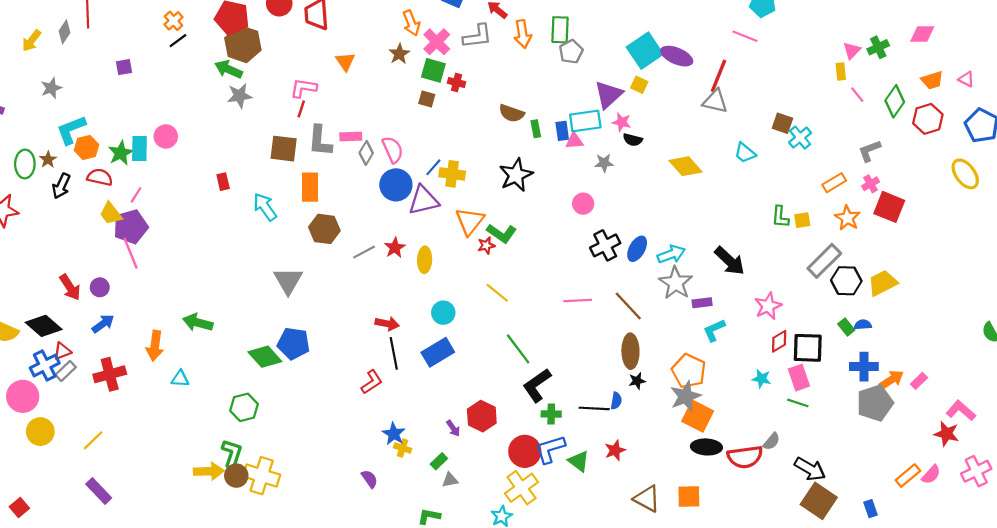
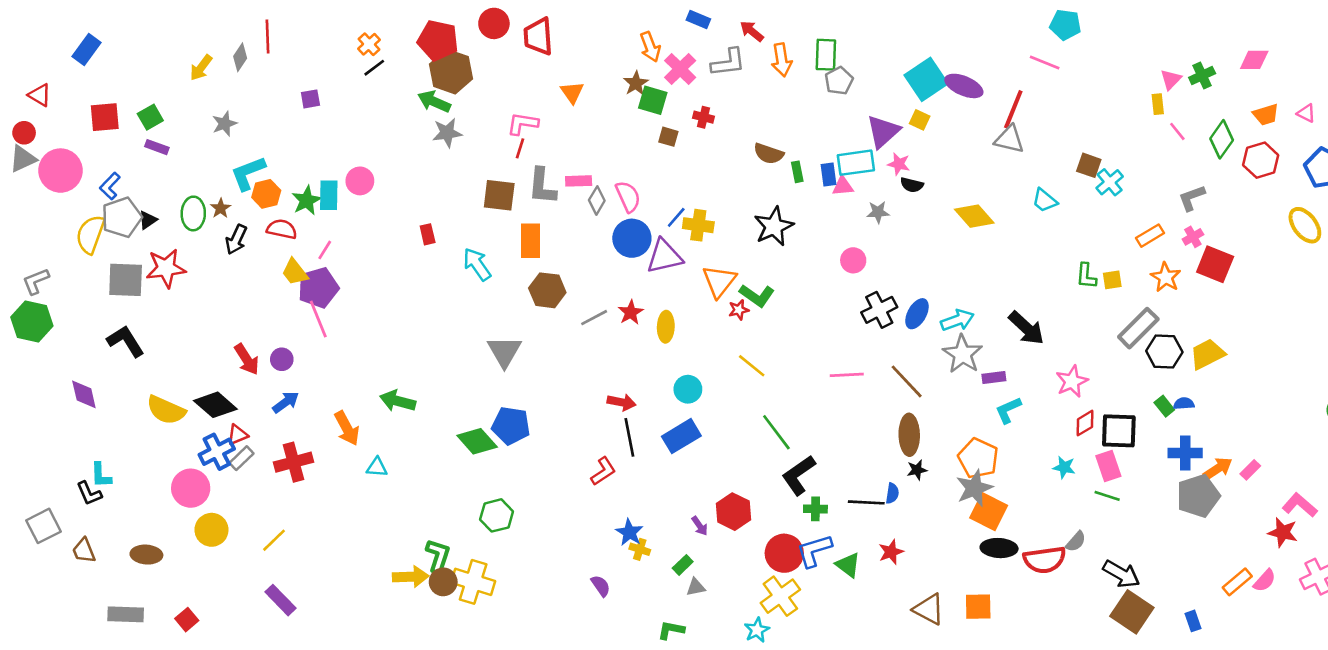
green square: (433, 70) -> (653, 100), moved
orange arrow: (155, 346) -> (347, 428), turned -36
green hexagon: (244, 407) -> (497, 515), moved

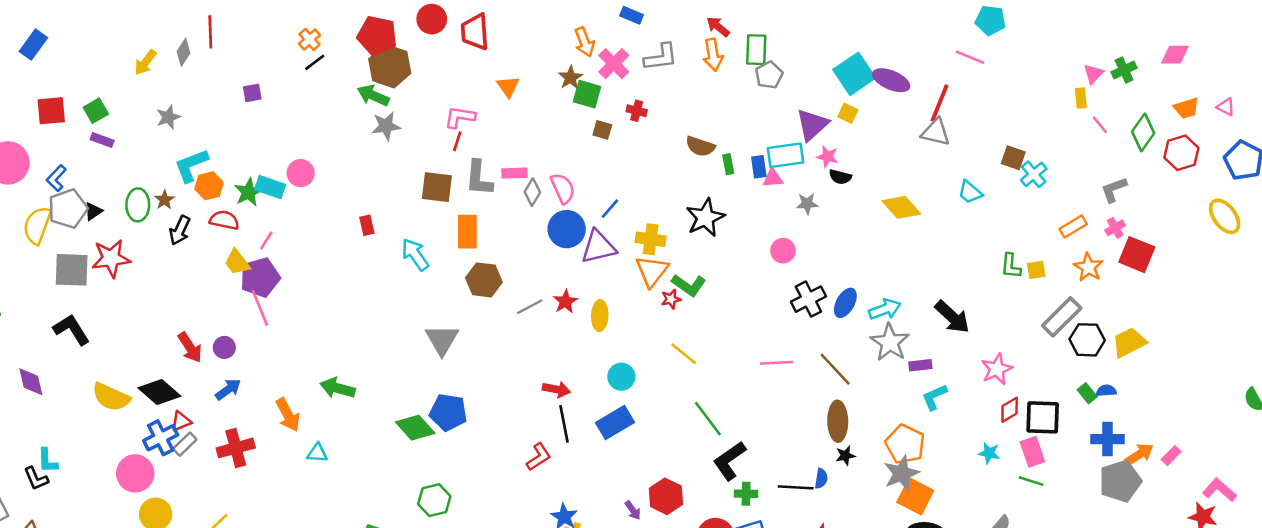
red arrow: (752, 31) -> (718, 27), moved
cyan rectangle: (329, 195) -> (270, 187), turned -72
yellow cross: (698, 225) -> (651, 239), moved

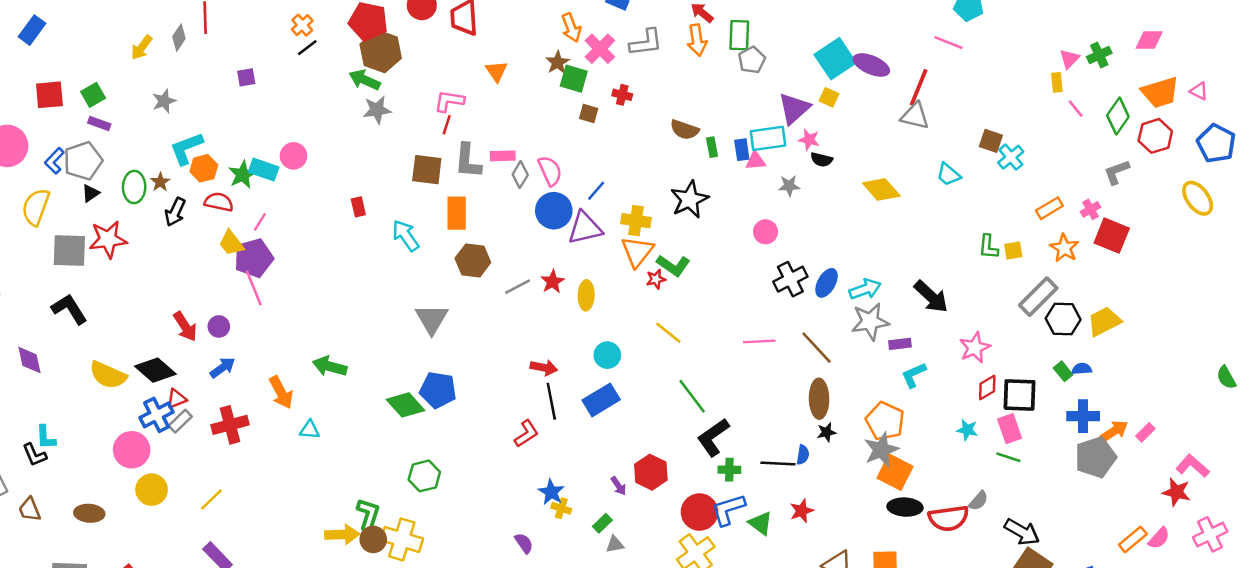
orange trapezoid: (1186, 108) -> (1160, 92), size x1.5
gray L-shape: (1114, 190) -> (1117, 172), moved
gray pentagon: (68, 209) -> (83, 161), moved
gray star: (890, 342) -> (870, 321), turned 30

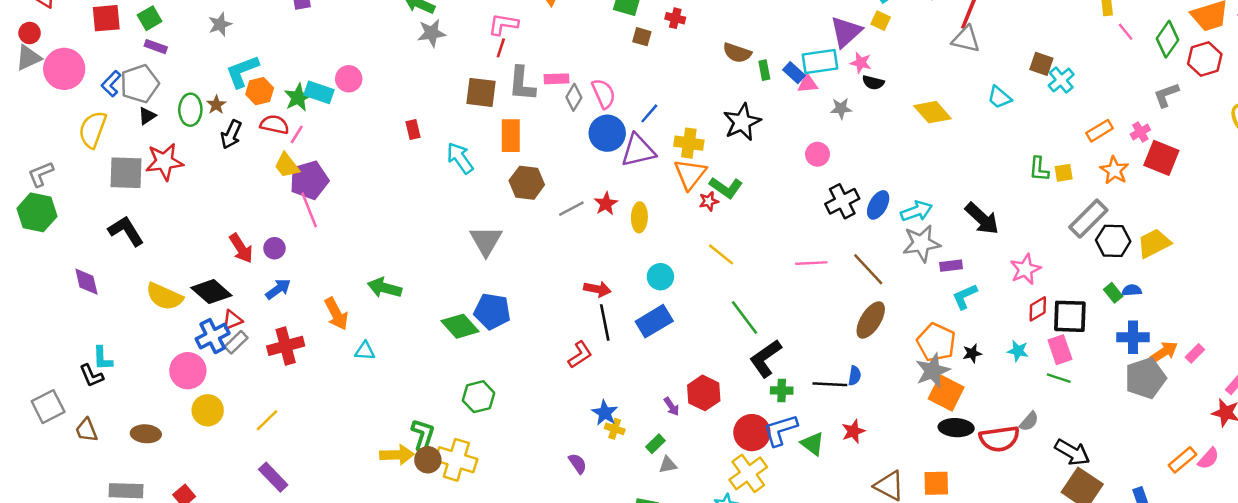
blue rectangle: (742, 150) -> (794, 73), turned -40
pink line: (260, 222) -> (297, 134), moved
brown ellipse: (819, 399) -> (871, 320), turned 33
black star: (827, 432) -> (972, 353), moved

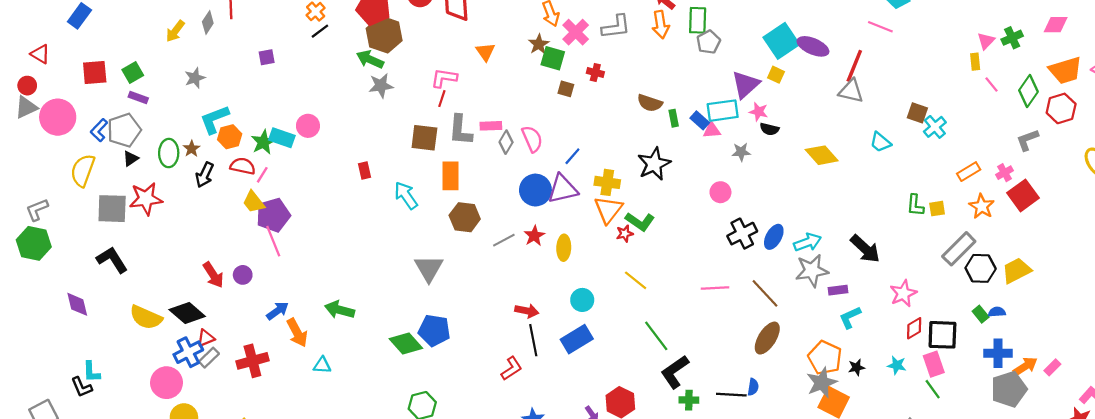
blue circle: (607, 133) -> (535, 190), moved
red square: (1161, 158) -> (1023, 195), turned 32
blue arrow: (278, 289) -> (278, 311), moved
green line: (1059, 378) -> (933, 389), turned 36

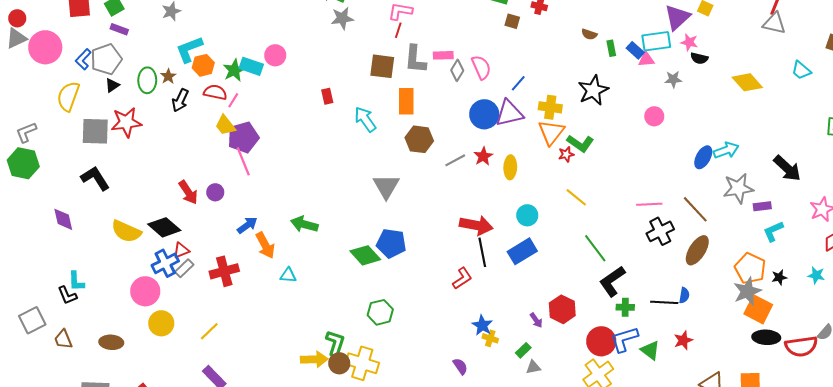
brown semicircle: (650, 103) -> (589, 34), size x0.7
black cross: (742, 234) -> (660, 231), moved
cyan arrow: (808, 242) -> (726, 150), moved
red arrow: (527, 311) -> (476, 225), size x1.5

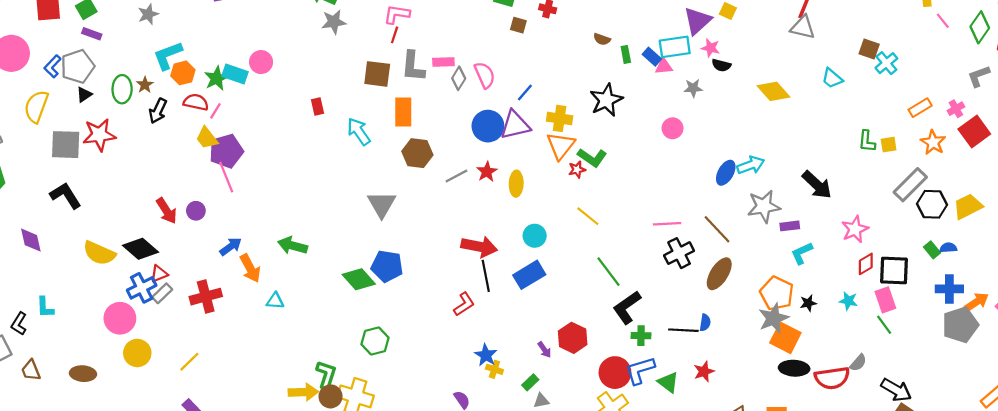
black L-shape: (67, 295) -> (19, 324), moved, turned 55

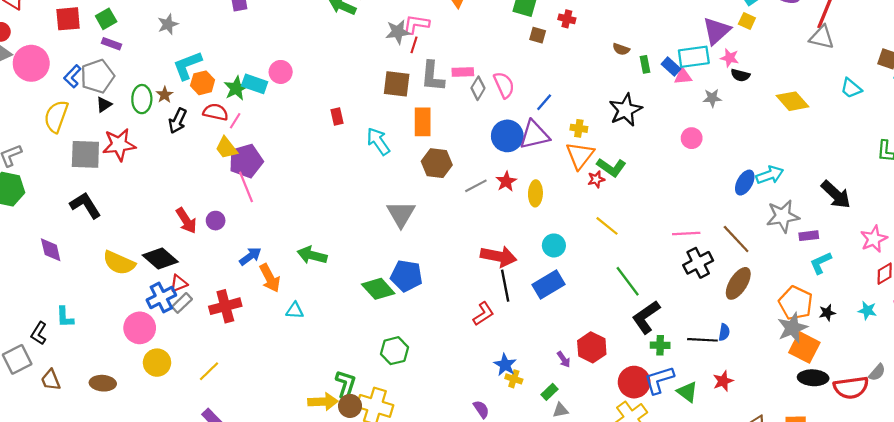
gray star: (334, 22) -> (398, 32), moved
yellow cross: (560, 118) -> (579, 128), size x0.7

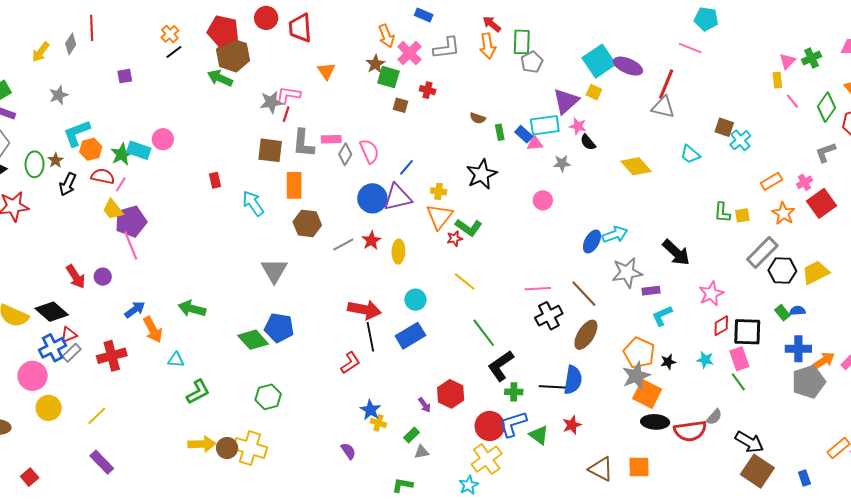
black semicircle: (740, 75) -> (588, 142), turned 36
blue semicircle: (724, 332) -> (573, 380), size x1.8
green L-shape: (346, 384) -> (198, 392), moved, turned 44

